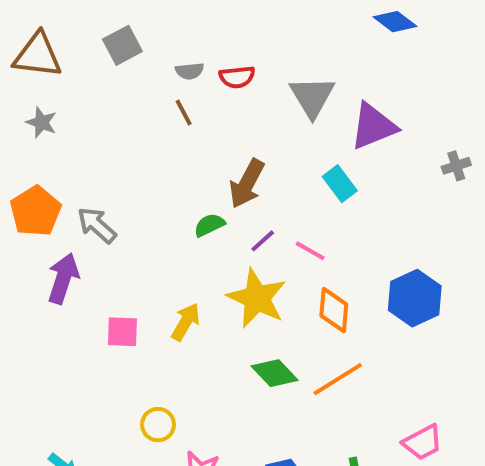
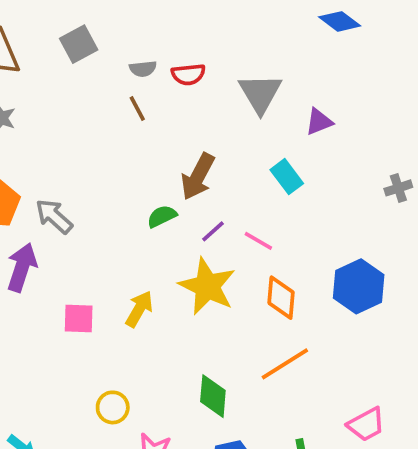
purple triangle: (373, 126) -> (319, 122), size x0.6
gray cross: (456, 166) -> (398, 188), moved
green diamond: (275, 373) -> (213, 396), moved, turned 48

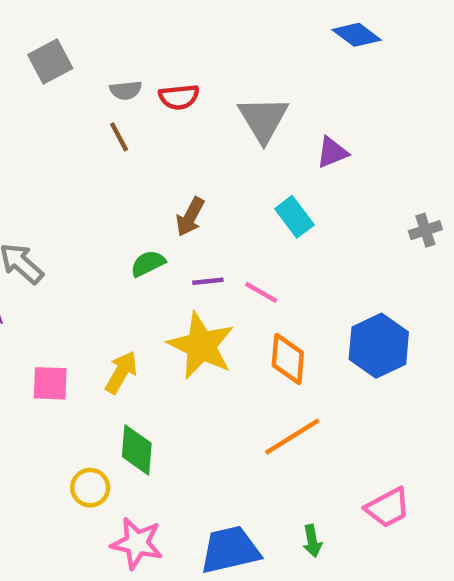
brown arrow: (198, 177) -> (190, 217), size x0.7
purple line: (213, 231) -> (208, 281), turned 36
green diamond: (213, 396) -> (137, 450), moved

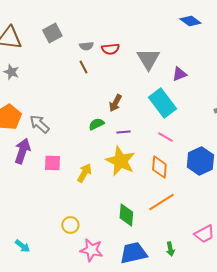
cyan rectangle: (294, 217) -> (162, 103), size x1.6
pink line: (261, 292) -> (165, 137), moved
pink square: (50, 383) -> (52, 163), moved
green diamond: (137, 450) -> (126, 215), moved

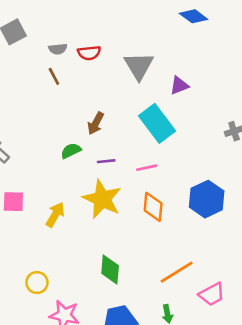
pink line: (165, 137) -> (147, 168), moved, turned -42
orange line: (161, 202) -> (177, 272), moved

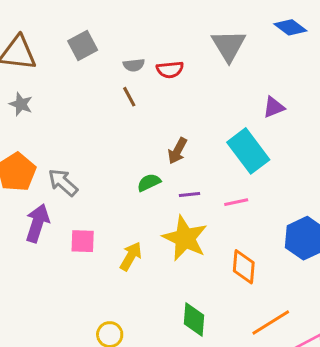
gray triangle: (139, 66) -> (229, 46), moved
orange diamond: (153, 207) -> (244, 267), moved

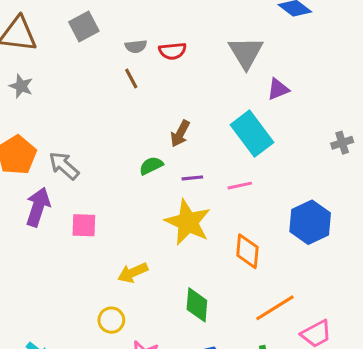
gray triangle: (229, 46) -> (246, 53), moved
yellow arrow: (131, 256) -> (133, 273), moved, turned -144

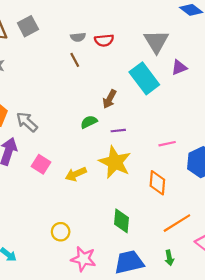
gray square: (84, 27) -> (28, 26), moved
cyan rectangle: (252, 134) -> (144, 78), moved
pink line: (240, 186) -> (167, 144), moved
pink square: (84, 225) -> (41, 164), turned 30
yellow arrow: (133, 273) -> (76, 174), moved

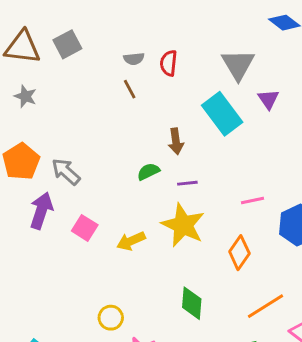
red semicircle: (104, 40) -> (169, 63), turned 102
purple triangle: (179, 68) -> (268, 99), turned -42
brown arrow: (110, 99) -> (176, 141), turned -36
orange diamond: (157, 183) -> (239, 253), turned 30

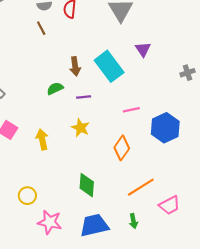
purple triangle: (268, 99) -> (143, 49), moved
cyan rectangle: (222, 114) -> (109, 66), moved
yellow star: (183, 225) -> (80, 128), size x0.6
yellow arrow: (131, 241) -> (42, 139), turned 102

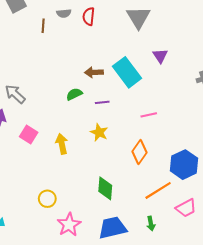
brown line: (41, 28) -> (43, 26), moved, turned 32
brown arrow: (75, 66) -> (94, 72), turned 96
blue hexagon: (165, 128) -> (184, 165), moved
pink star: (50, 222) -> (69, 225), turned 30

